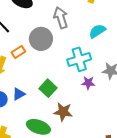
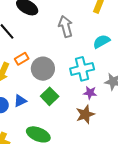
gray circle: (41, 39) -> (43, 69), moved
brown star: (63, 112) -> (85, 114), moved, turned -30

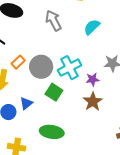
cyan cross: (82, 69) -> (70, 68), moved

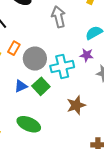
orange rectangle: (18, 62) -> (14, 48), turned -32
purple star: (92, 79) -> (87, 55), moved
blue triangle: (26, 103) -> (21, 86), moved

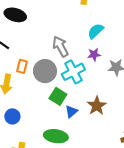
gray arrow: (59, 17) -> (60, 46), moved
blue triangle: (21, 86) -> (71, 112), moved

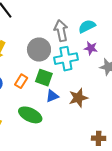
cyan semicircle: (96, 31) -> (87, 26), moved
orange rectangle: (22, 66) -> (21, 81), moved
green square: (58, 96) -> (44, 78), turned -30

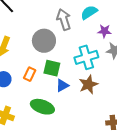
purple star: (91, 48) -> (104, 31), moved
cyan cross: (66, 59) -> (86, 57), moved

